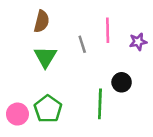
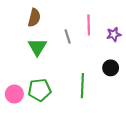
black circle: (122, 82) -> (111, 68), moved
green pentagon: (48, 109) -> (39, 90), turned 30

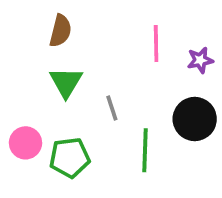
gray line: (68, 36) -> (112, 108), moved
black circle: (111, 68) -> (195, 119), size x1.5
pink circle: (14, 94) -> (25, 143), moved

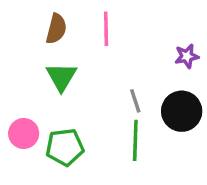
pink line: (156, 44) -> (106, 29), moved
gray line: (112, 108) -> (135, 101), moved

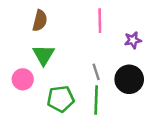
pink line: (106, 29) -> (100, 21), moved
pink circle: (24, 133) -> (23, 79), moved
green pentagon: (65, 147) -> (61, 99), moved

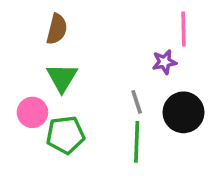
pink line: (100, 21) -> (183, 29), moved
purple star: (133, 40) -> (164, 62), moved
green pentagon: (61, 99) -> (65, 135), moved

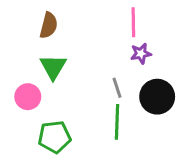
pink line: (183, 29) -> (133, 22), moved
green pentagon: (65, 135) -> (55, 137), moved

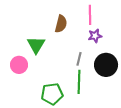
brown semicircle: (49, 25) -> (61, 24), moved
gray line: (117, 88) -> (79, 59), turned 32
green pentagon: (55, 137) -> (52, 94), moved

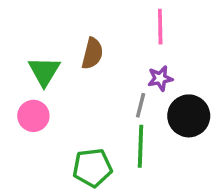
brown semicircle: (61, 24) -> (92, 53), moved
purple star: (95, 36) -> (160, 78), moved
green triangle: (36, 45) -> (44, 71), moved

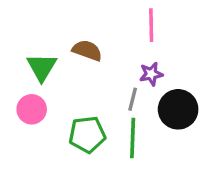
brown semicircle: (92, 53) -> (87, 50), turned -84
green pentagon: (92, 168) -> (87, 135), moved

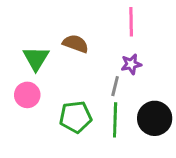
black circle: (178, 109) -> (155, 118), moved

